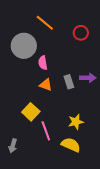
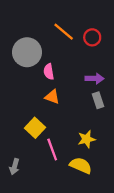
orange line: (45, 23) -> (64, 32), moved
purple arrow: (88, 78) -> (95, 79), moved
gray rectangle: (69, 82) -> (98, 100), moved

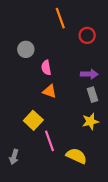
orange line: (64, 32) -> (60, 18), moved, turned 30
gray circle: (27, 52) -> (26, 49), size x0.6
yellow star: (87, 139) -> (90, 121), moved

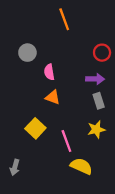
red circle: (87, 35) -> (102, 53), moved
pink line: (49, 141) -> (66, 141), moved

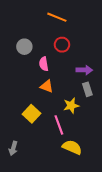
orange line: (64, 19) -> (57, 17), turned -48
red circle: (102, 53) -> (62, 45), moved
yellow star: (96, 129) -> (71, 106), moved

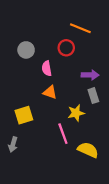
orange line: (57, 17) -> (80, 28), moved
yellow square: (31, 114) -> (24, 115), moved, turned 30
yellow semicircle: (72, 147) -> (88, 150), moved
gray arrow: (13, 148) -> (13, 144), moved

